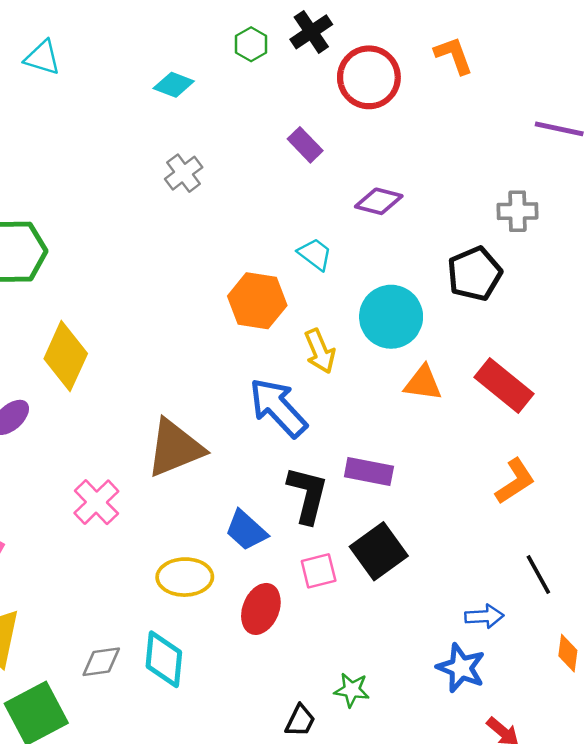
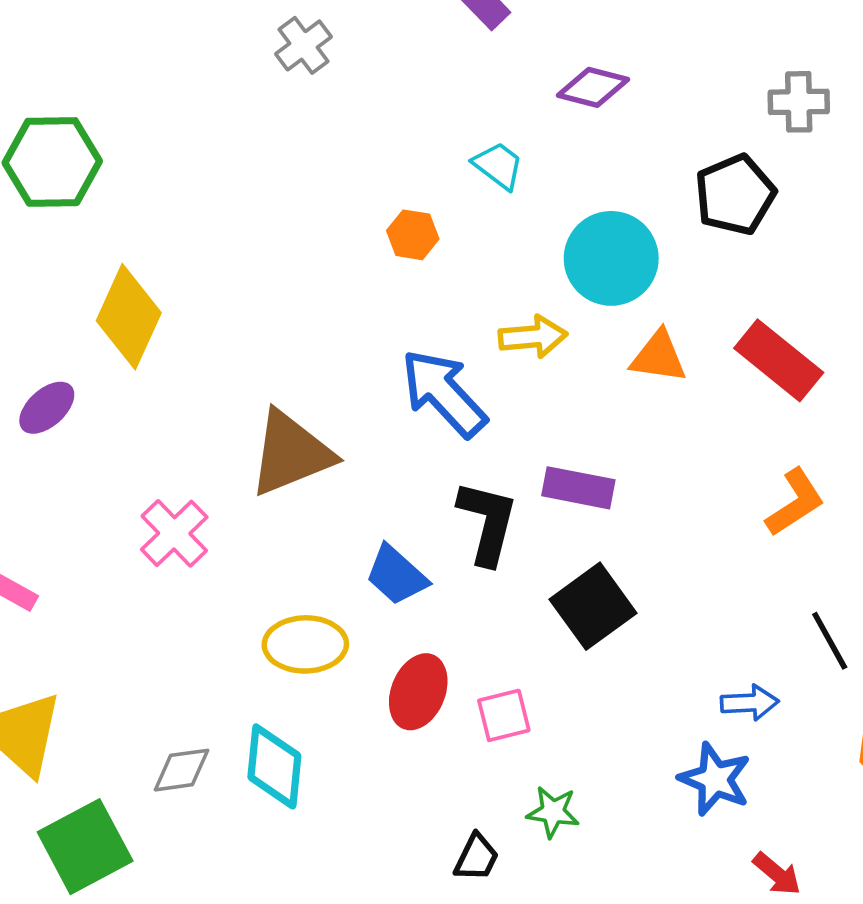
orange hexagon: (257, 301) -> (413, 235), size x0.6
yellow arrow: (320, 351) -> (533, 337), moved, turned -72
pink square: (319, 571) -> (504, 715), moved

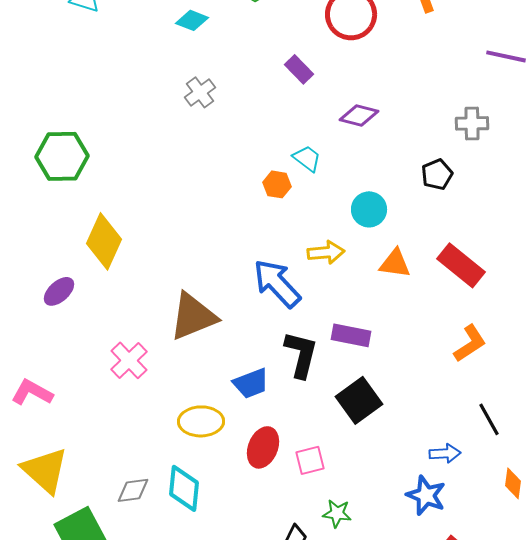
black pentagon: (735, 195) -> (437, 174), size x0.7
orange hexagon: (413, 235) -> (277, 184), moved
cyan circle: (611, 258) -> (369, 209), size x0.7
blue trapezoid: (396, 575) -> (251, 383), turned -63

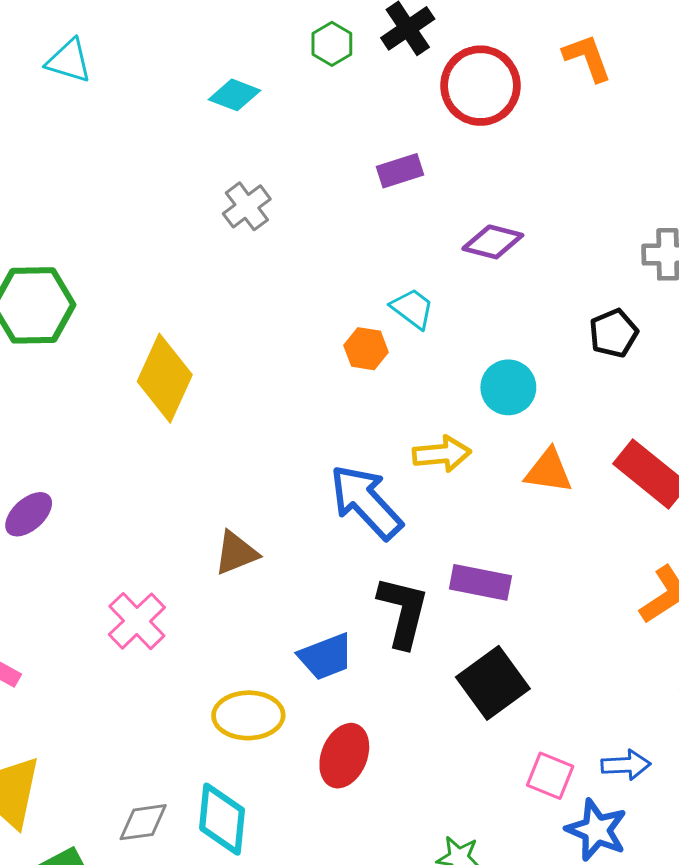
purple rectangle: (299, 69) -> (400, 171), turned -64
yellow diamond: (104, 241) -> (165, 378), moved
brown triangle: (193, 316) -> (236, 553), size x0.6
pink square: (310, 460) -> (550, 776), moved, turned 36

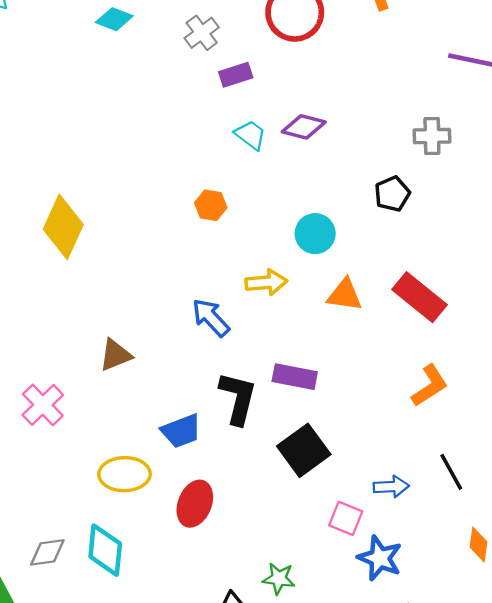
gray cross: (247, 206) -> (202, 33), moved
cyan trapezoid: (412, 308) -> (250, 135), moved
blue arrow: (366, 502) -> (211, 318), size x0.7
blue arrow: (626, 765) -> (391, 487), moved

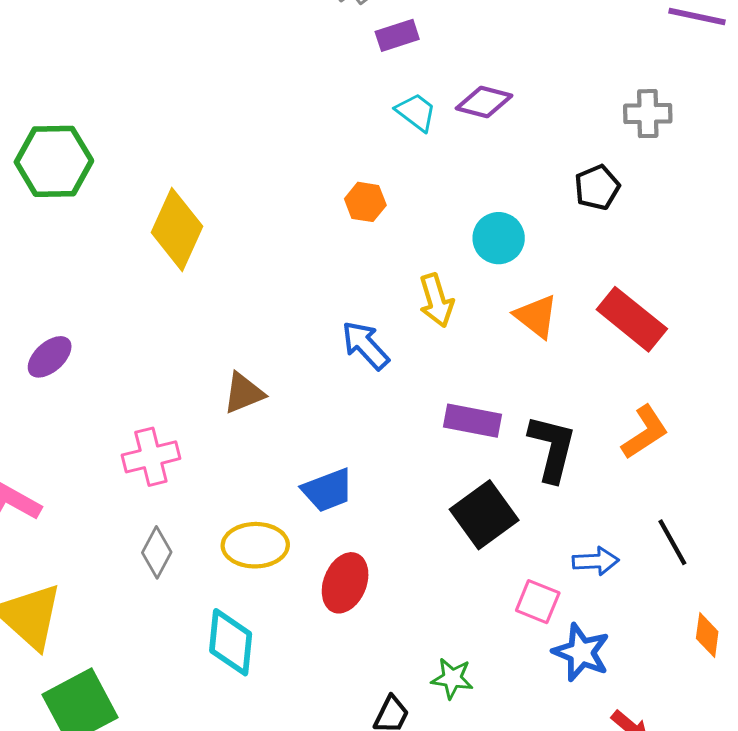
yellow arrow: (266, 282) -> (436, 300), turned 78
orange triangle: (345, 295) -> (536, 316), turned 30
black L-shape: (238, 398) -> (552, 448), moved
pink cross: (43, 405) -> (151, 457), turned 30
gray diamond: (47, 552) -> (157, 552), moved, turned -54

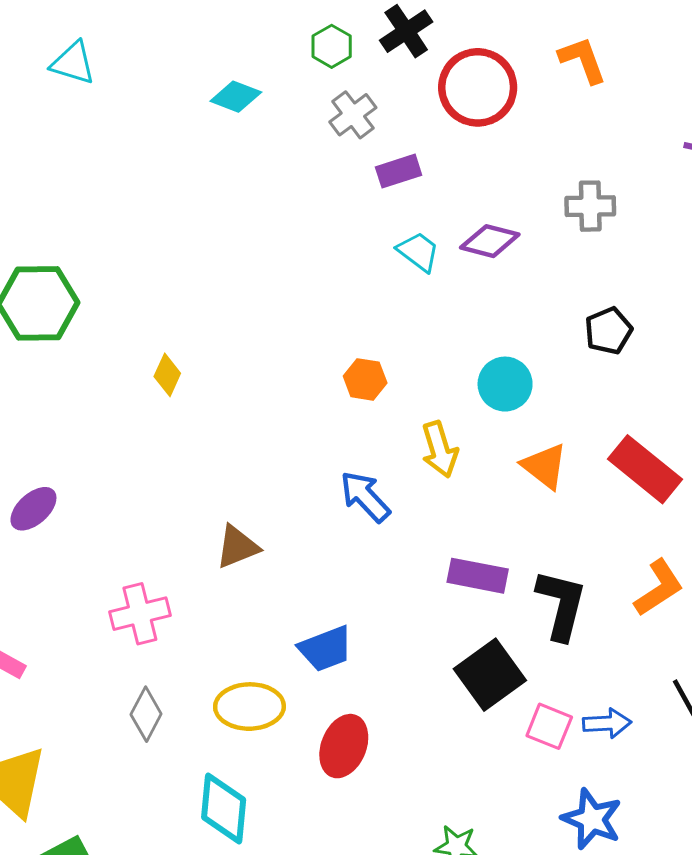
gray cross: (648, 114) -> (590, 206), moved
orange hexagon: (365, 202) -> (365, 379), moved
yellow diamond: (177, 229) -> (167, 375), size x0.5
pink square: (538, 602) -> (549, 726), moved

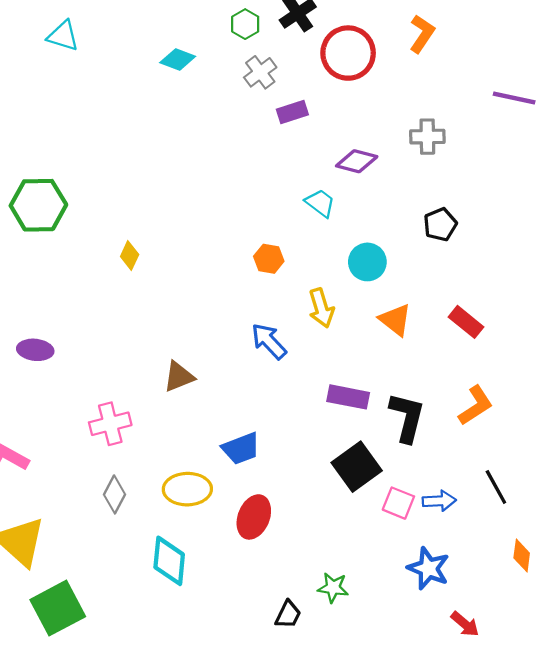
orange L-shape: (583, 60) -> (422, 34), turned 54
cyan trapezoid: (418, 252) -> (320, 203), moved
red rectangle: (645, 469) -> (466, 322), size x0.7
purple ellipse: (33, 509) -> (35, 350), turned 48

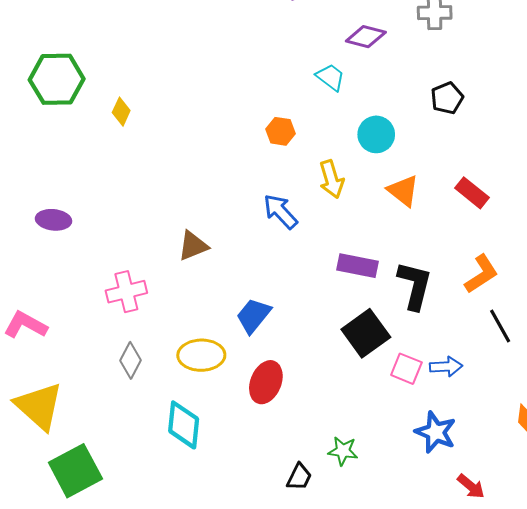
yellow diamond: (130, 256) -> (121, 112), moved
blue trapezoid: (241, 448) -> (253, 316), turned 150
black line: (496, 487) -> (500, 326), moved

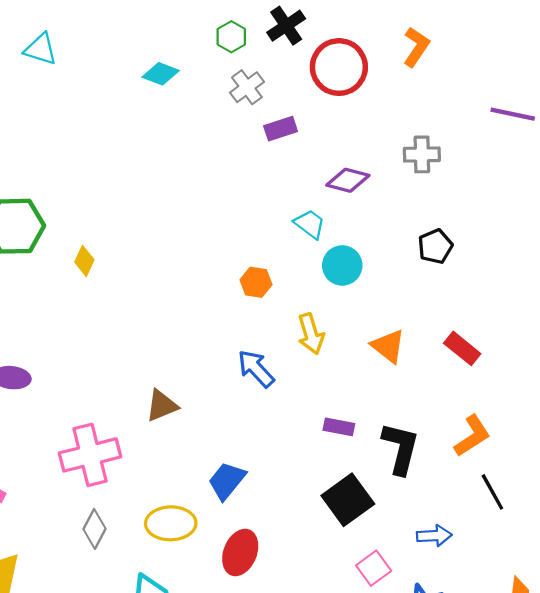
cyan circle: (376, 134) -> (342, 265), moved
purple rectangle: (357, 266) -> (339, 427), size x0.7
pink cross: (126, 292) -> (90, 455), size x1.4
pink square: (406, 369) -> (374, 568), moved, turned 32

